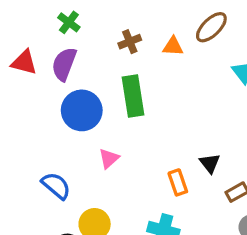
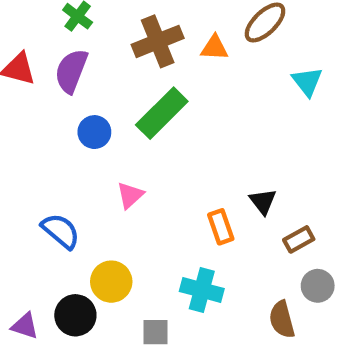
brown cross: (130, 42) -> (158, 41), size x1.6
green rectangle: (133, 96) -> (162, 113), turned 54
blue circle: (82, 110) -> (94, 132), size x0.6

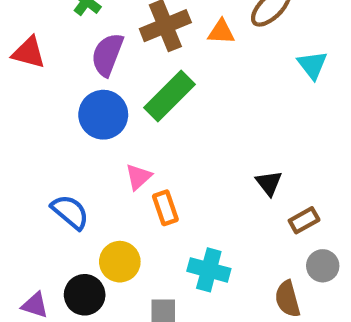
purple semicircle: (71, 71) -> (107, 55), moved
blue circle: (94, 132) -> (103, 115), size x1.5
orange rectangle: (221, 227) -> (165, 208), moved

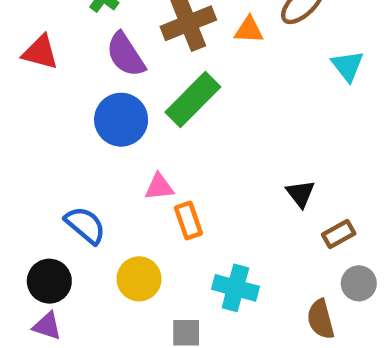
purple semicircle: (107, 55) -> (126, 55), turned -54
pink triangle: (138, 177) -> (159, 187), turned 36
black circle: (85, 295) -> (49, 281), moved

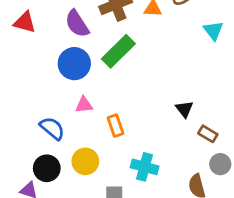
pink triangle: (159, 187) -> (84, 105), moved
brown rectangle: (339, 234) -> (208, 134), turned 60
black circle: (49, 281) -> (47, 168), moved

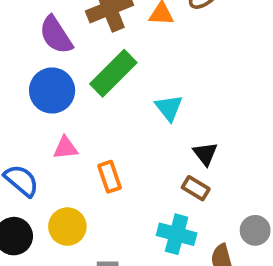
cyan triangle: (213, 31) -> (169, 108), moved
brown rectangle: (208, 134) -> (196, 188), moved
cyan cross: (145, 167) -> (177, 234), moved

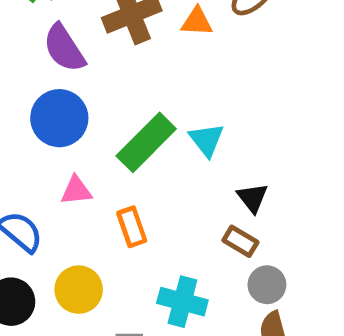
green rectangle: (113, 73) -> (146, 142), moved
gray circle: (255, 230) -> (267, 285), moved
cyan cross: (177, 234) -> (182, 302), moved

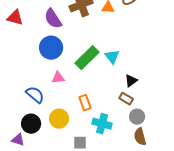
black triangle: (252, 198) -> (131, 81), turned 32
orange rectangle: (132, 227) -> (85, 103), moved

